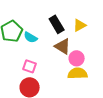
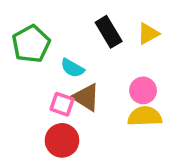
cyan semicircle: (31, 37) -> (72, 68), moved
brown triangle: (63, 46) -> (86, 97), moved

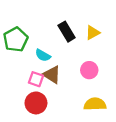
yellow semicircle: (145, 116) -> (95, 104), moved

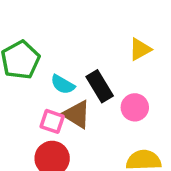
black rectangle: (67, 32) -> (100, 86), moved

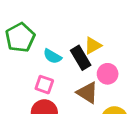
yellow triangle: (140, 49) -> (93, 46), moved
brown triangle: (77, 114) -> (87, 93), moved

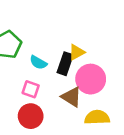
black rectangle: (81, 58) -> (65, 64), turned 50
pink circle: (108, 74) -> (91, 79), size x1.5

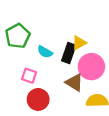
pink square: (31, 89) -> (29, 76), moved

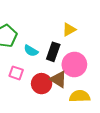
yellow triangle: (79, 43) -> (69, 30), moved
red circle: (38, 99) -> (42, 84), moved

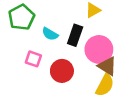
brown triangle: (59, 79) -> (107, 66), moved
yellow semicircle: (80, 96) -> (105, 85), turned 120

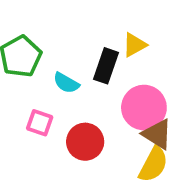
black rectangle: (75, 35) -> (106, 66), moved

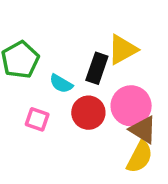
yellow triangle: (134, 45) -> (123, 49), size x1.4
red circle: (85, 142) -> (88, 113), moved

